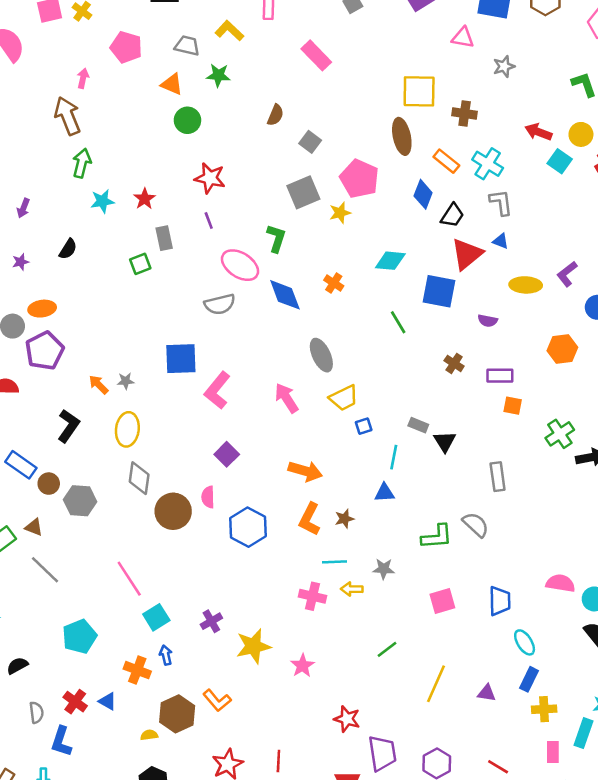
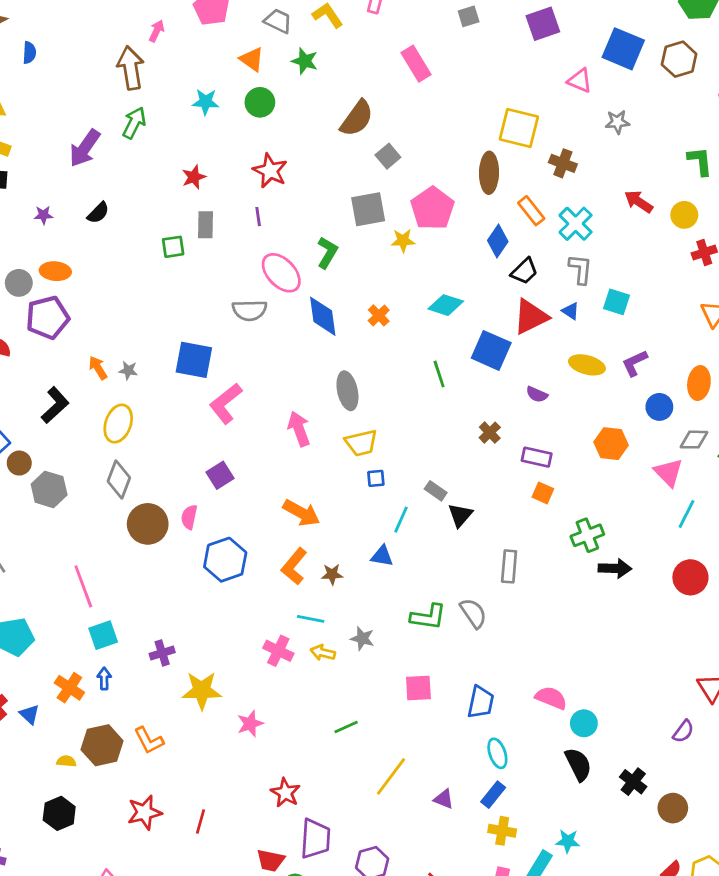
brown semicircle: (275, 115) -> (357, 118), size x1.6
cyan square: (560, 161) -> (616, 302), moved, turned -30
cyan star: (102, 201) -> (206, 102), moved
purple arrow: (23, 208) -> (85, 148), moved, size x1.8

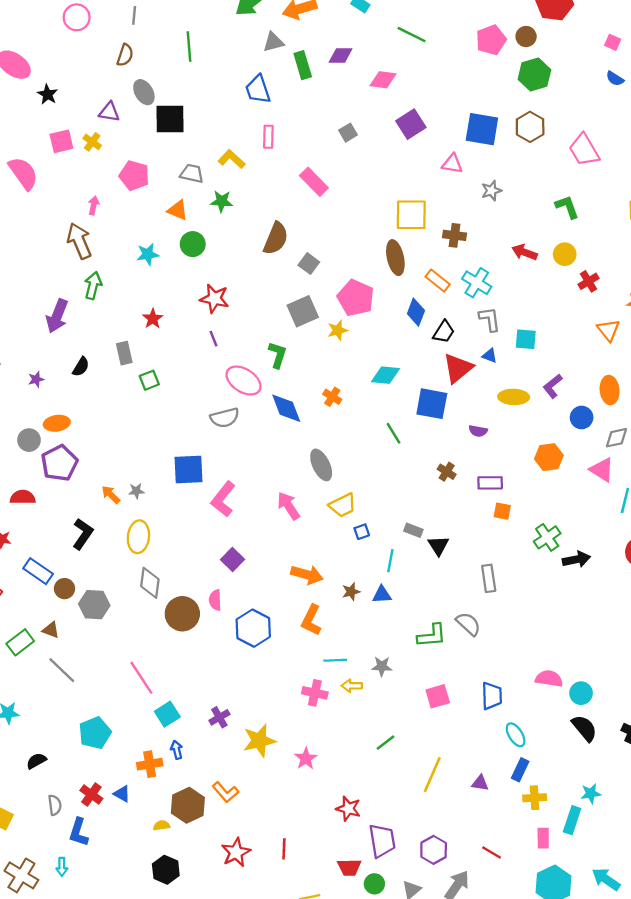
gray rectangle: (205, 225) -> (124, 353), moved
brown star: (332, 574) -> (351, 592), moved
orange cross: (69, 688) -> (150, 764), turned -30

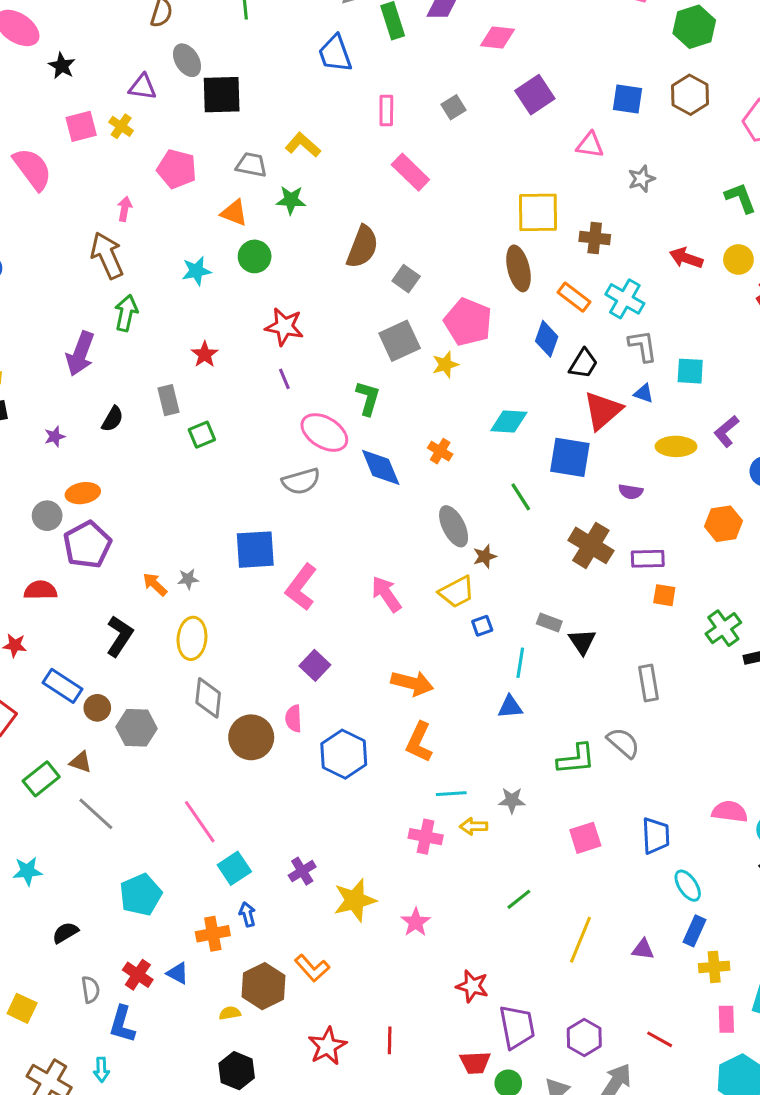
blue square: (482, 129) -> (628, 99), size x0.7
pink rectangle: (268, 137) -> (386, 111), moved
gray ellipse: (321, 465) -> (454, 526), moved
brown cross: (447, 472) -> (591, 545), size x1.8
brown star: (351, 592) -> (485, 556), moved

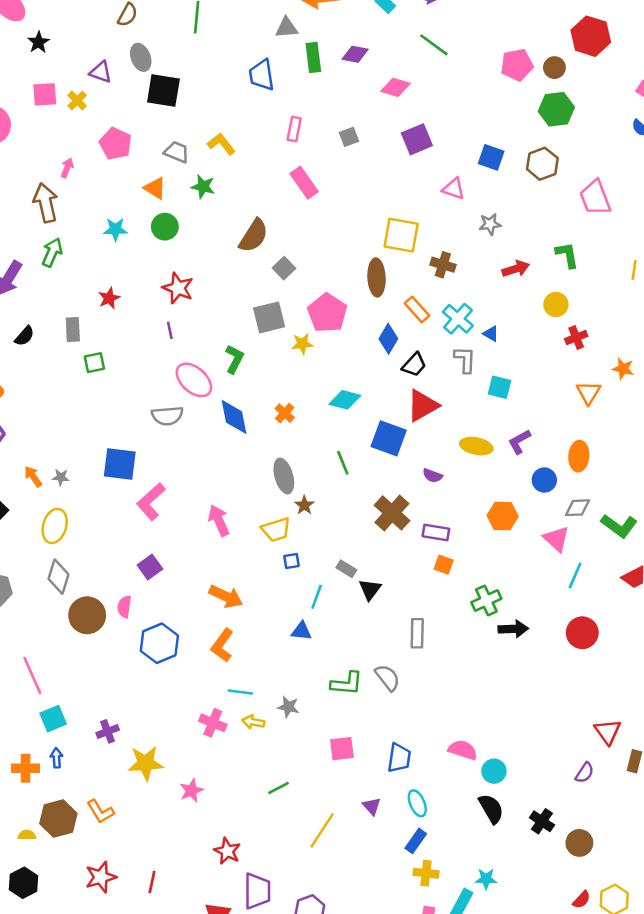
red arrow: (686, 258) -> (516, 269), moved, turned 132
blue triangle: (644, 393) -> (491, 334), moved
brown star: (485, 556) -> (304, 505), turned -30
purple triangle: (643, 949) -> (372, 806), moved, turned 30

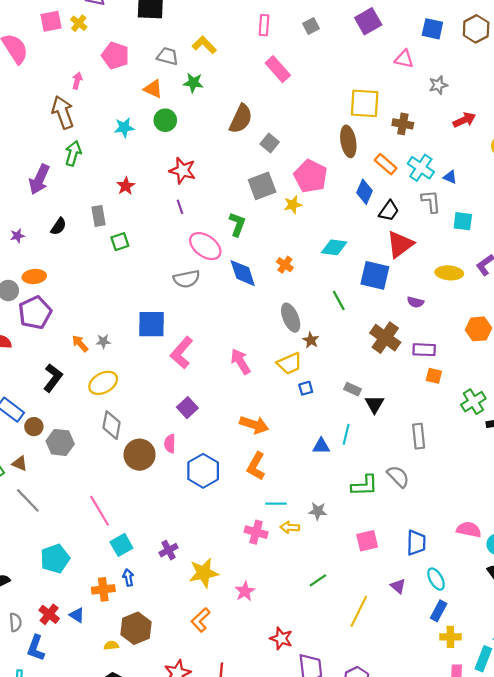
yellow ellipse: (55, 526) -> (103, 383), turned 52
cyan line: (317, 597) -> (346, 434), moved
orange L-shape: (100, 812) -> (201, 620), moved, turned 85

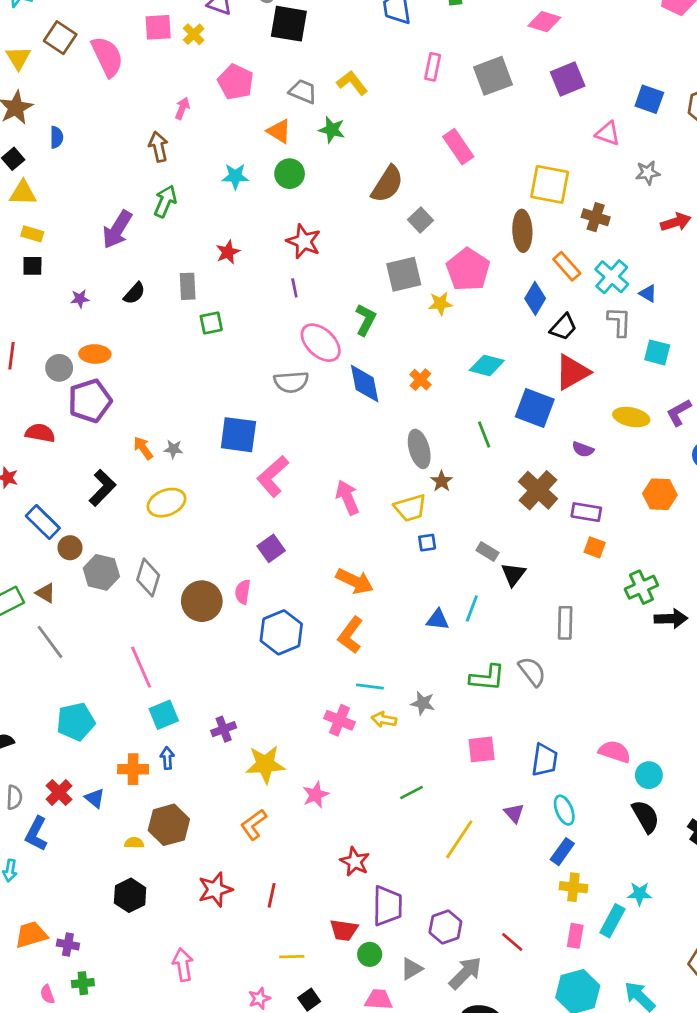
gray square: (311, 26) -> (493, 76), size x1.8
pink rectangle: (278, 69) -> (458, 147), moved
brown arrow: (63, 112) -> (158, 147), size x0.7
gray diamond: (112, 425) -> (148, 577), moved

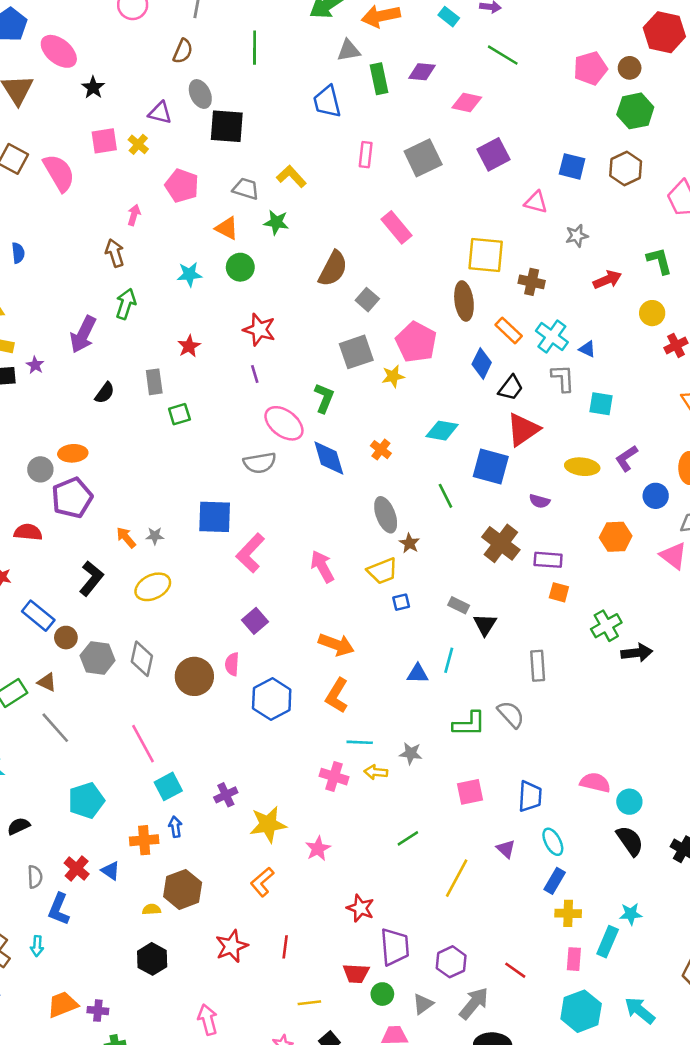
purple star: (80, 299) -> (35, 365), moved, turned -30

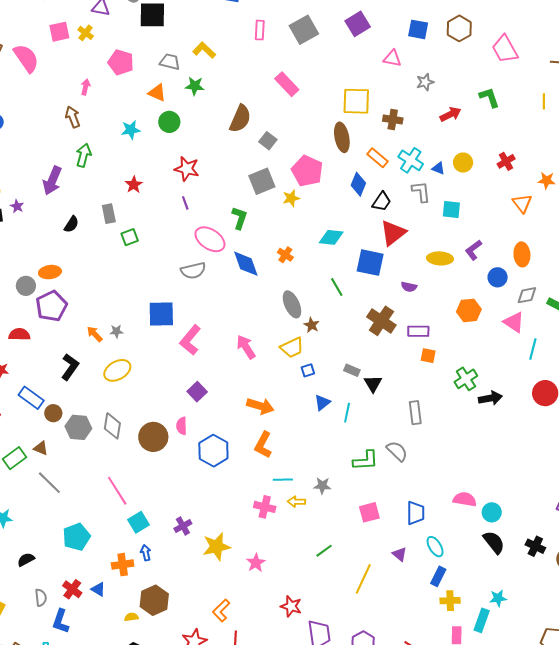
yellow circle: (652, 313) -> (463, 163), moved
blue triangle: (418, 674) -> (322, 402), moved, turned -36
orange L-shape: (262, 882) -> (221, 610), moved

